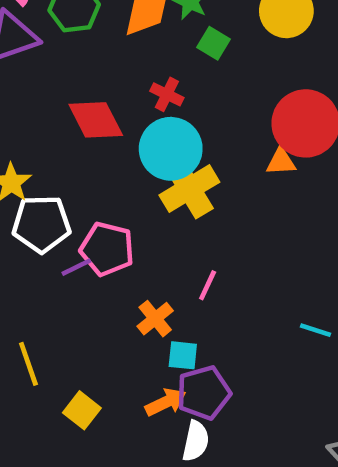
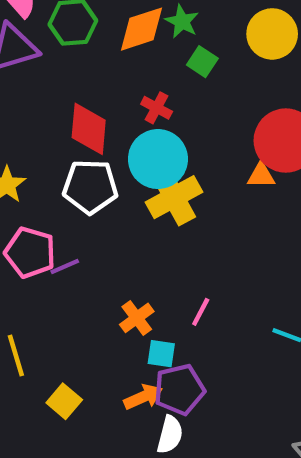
red diamond: (96, 120) -> (89, 129), turned 30
white pentagon: (41, 224) -> (90, 187), moved
pink pentagon: (107, 249) -> (30, 252), moved
pink line: (208, 285) -> (201, 312), moved

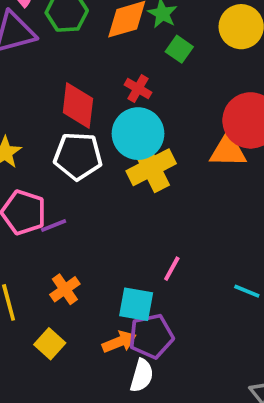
orange triangle: (261, 175) -> (228, 150), size x1.5
orange cross: (137, 318) -> (65, 289), moved
cyan square: (161, 354) -> (136, 304), size x1.4

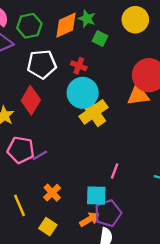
red diamond: (78, 105) -> (31, 100), moved, turned 32
white pentagon: (78, 156) -> (42, 64), moved

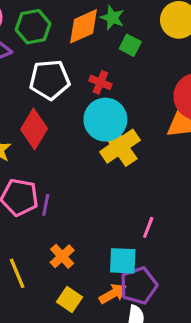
purple line: (40, 155) -> (46, 205), turned -49
yellow square: (48, 227) -> (69, 300), moved

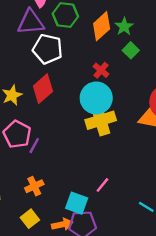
orange diamond: (83, 26) -> (102, 26), turned -36
white pentagon: (50, 80) -> (48, 49), moved

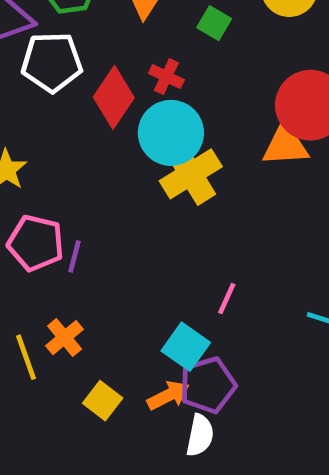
red diamond: (43, 89) -> (114, 97), moved
orange cross: (34, 186) -> (65, 338), moved
cyan square: (77, 203) -> (186, 347), turned 30

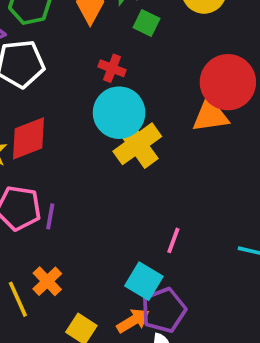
red diamond: (114, 97) -> (28, 138), moved, turned 39

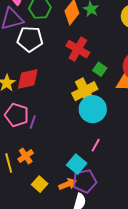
green square: (147, 23) -> (100, 69), moved
red cross: (112, 68) -> (78, 49), size x1.6
cyan circle: (119, 113) -> (93, 109), moved

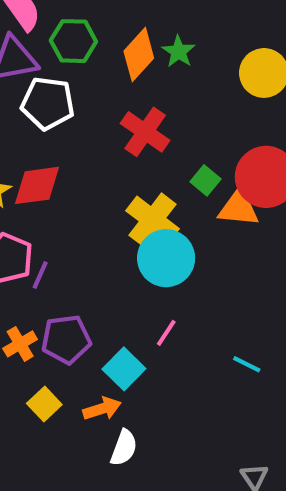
green square: (100, 69) -> (206, 180), moved
yellow cross: (85, 91) -> (153, 220), turned -30
purple pentagon: (85, 181) -> (66, 339), moved

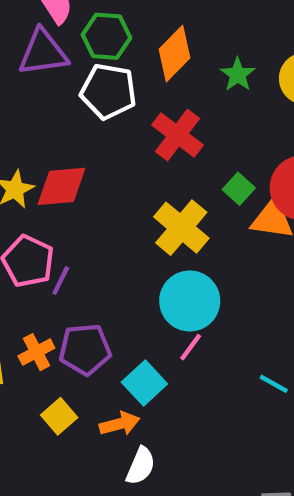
green star: (179, 52) -> (238, 75), moved
white pentagon: (48, 103) -> (108, 91), moved
cyan circle: (166, 258) -> (190, 301), moved

